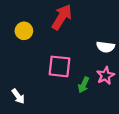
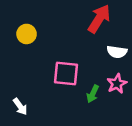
red arrow: (62, 17) -> (99, 19), moved

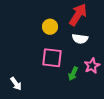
yellow circle: (27, 34) -> (50, 27), moved
white semicircle: (117, 52) -> (80, 39), moved

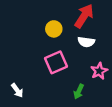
pink square: (52, 58) -> (56, 62), turned -30
green arrow: (73, 74) -> (79, 91), moved

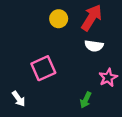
yellow circle: (54, 29) -> (59, 19), moved
pink square: (56, 62) -> (43, 68), moved

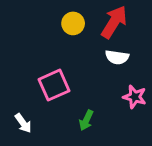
pink star: (108, 78) -> (135, 97), turned -30
green arrow: (86, 100) -> (86, 120), moved

